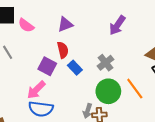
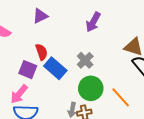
purple triangle: (65, 24) -> (40, 16), moved
blue rectangle: (75, 68) -> (55, 68), size x1.5
orange line: (135, 89) -> (121, 97), moved

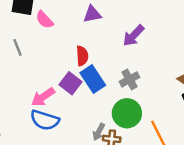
purple arrow: (93, 22) -> (133, 36), moved
purple square: (28, 70) -> (71, 83), moved

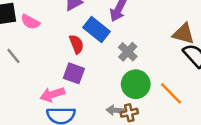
blue rectangle: (93, 79) -> (97, 30), moved
pink arrow: (43, 97) -> (52, 94), turned 35
gray arrow: (99, 132) -> (115, 110), turned 84

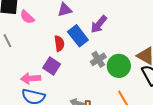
green circle: (136, 84) -> (119, 66), moved

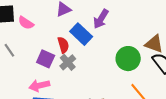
gray cross: (98, 59) -> (68, 62), moved
purple square: (52, 66) -> (46, 59), moved

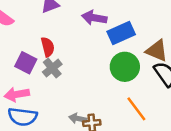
purple arrow: (101, 19) -> (94, 18), turned 66
blue rectangle: (81, 34) -> (121, 33), moved, turned -70

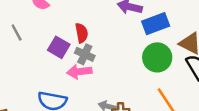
gray cross: (52, 68) -> (85, 54), turned -30
pink arrow: (17, 94) -> (79, 72), moved

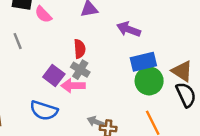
blue rectangle: (156, 24) -> (143, 62), moved
purple square: (59, 47) -> (54, 75), moved

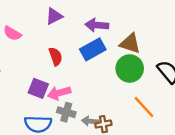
blue rectangle: (143, 62) -> (93, 49), moved
gray cross: (80, 70) -> (66, 112), moved
brown triangle: (182, 71) -> (130, 43), moved

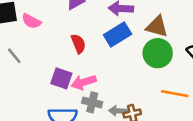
orange line: (144, 107) -> (175, 94), turned -35

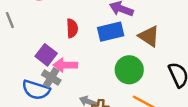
green circle: (158, 53) -> (129, 70), moved
gray cross: (92, 102) -> (51, 78), moved

